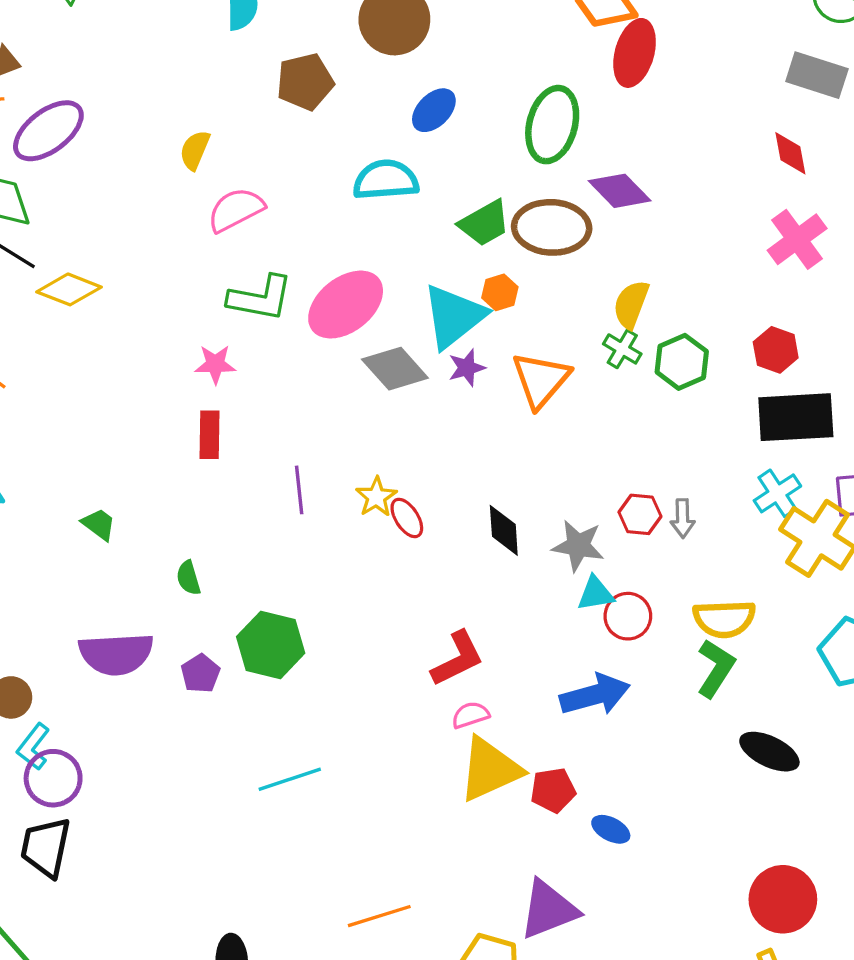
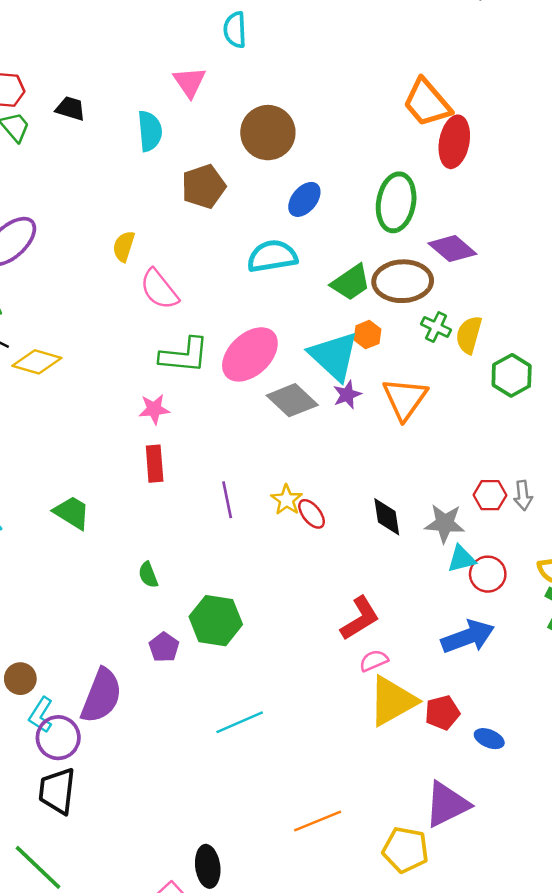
pink semicircle: (236, 210) -> (159, 289), turned -96
cyan triangle: (454, 316) -> (334, 356), turned -34
green cross: (622, 349) -> (436, 327), moved
green trapezoid: (99, 524) -> (72, 513), moved, size x1.4
purple semicircle: (116, 654) -> (101, 696), moved, turned -60

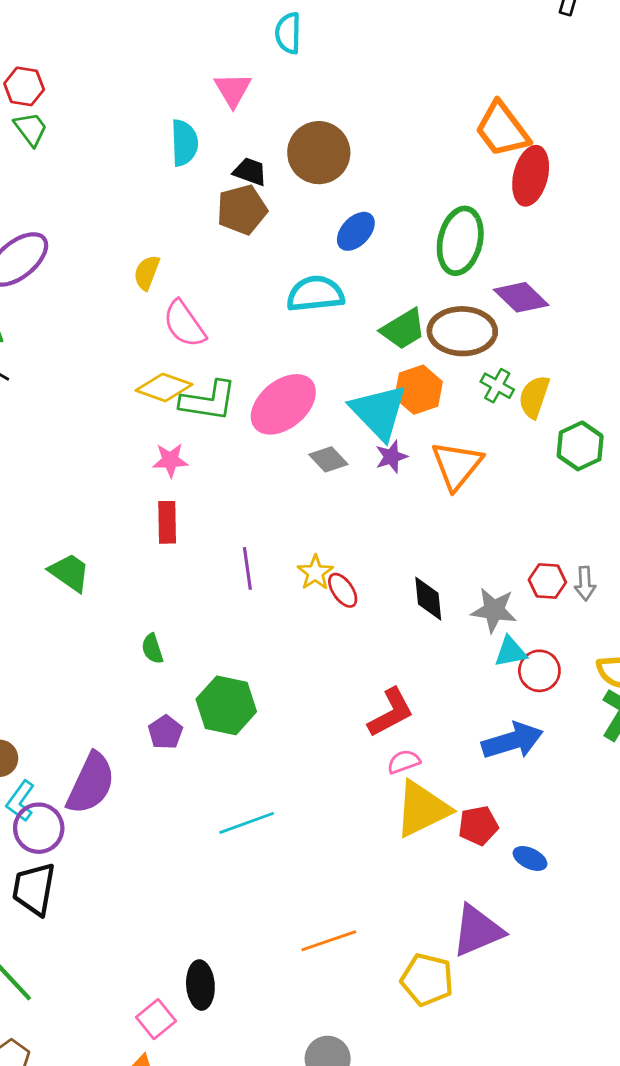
black trapezoid: (70, 109) -> (250, 172), moved
orange hexagon: (367, 335) -> (419, 390), size x1.5
yellow diamond: (37, 362) -> (164, 387), moved
gray diamond: (292, 400) -> (328, 459), size x0.7

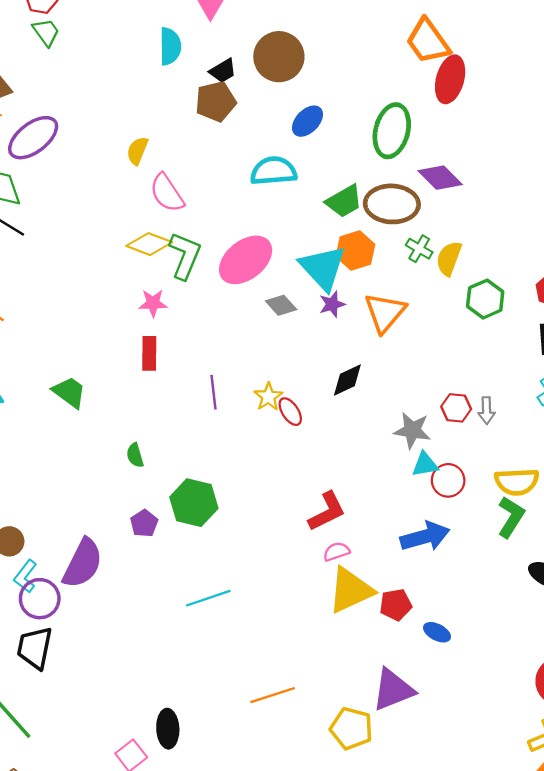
black trapezoid: (250, 172) -> (223, 71), turned 128
green L-shape: (208, 401) -> (185, 256), turned -78
black diamond: (428, 599) -> (347, 380), moved, turned 69

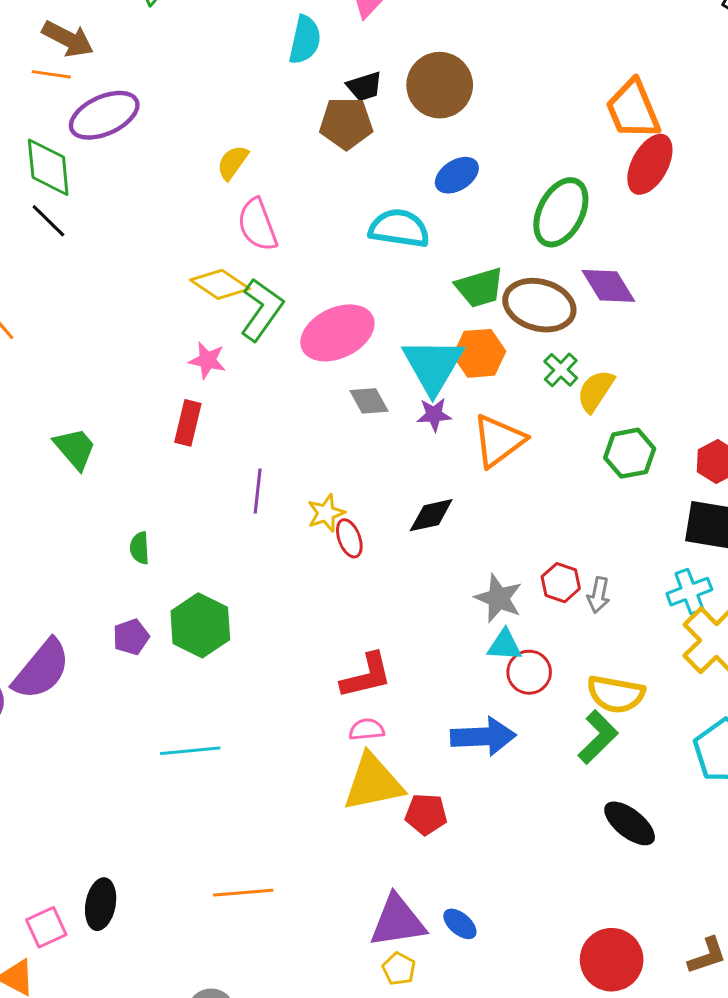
blue ellipse: (437, 632) -> (460, 924), moved
yellow pentagon: (351, 728) -> (399, 969), moved, size x0.6

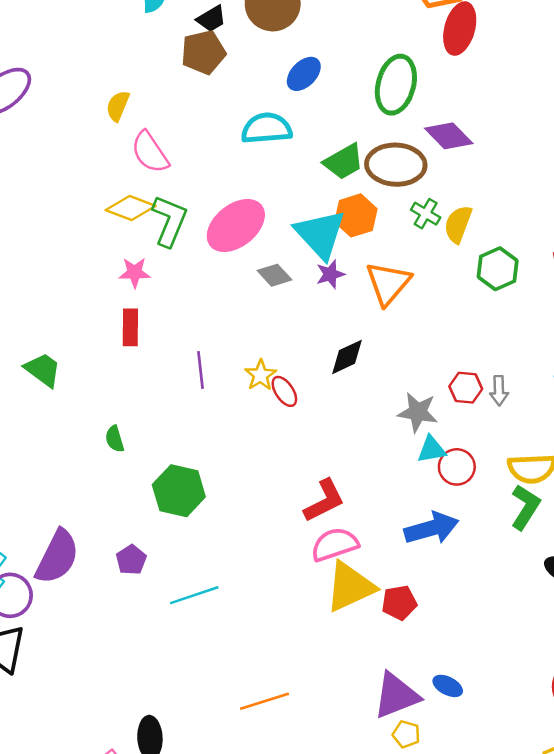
purple pentagon: (131, 637) -> (131, 560), moved
pink semicircle: (367, 729) -> (335, 544), size x1.6

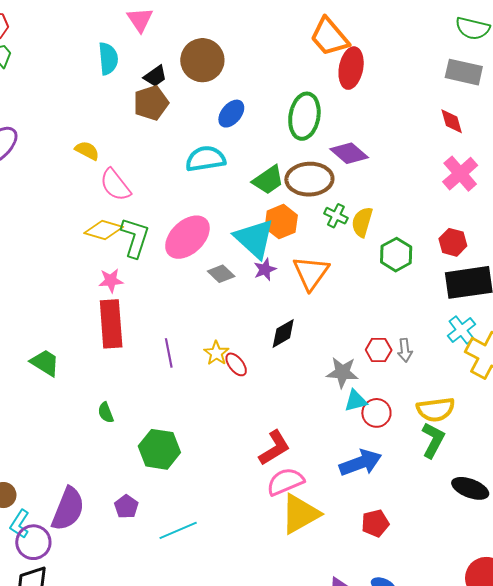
yellow semicircle: (118, 106) -> (87, 151), turned 100
red rectangle: (130, 327) -> (111, 324), size x1.6
red pentagon: (399, 603) -> (375, 523), moved

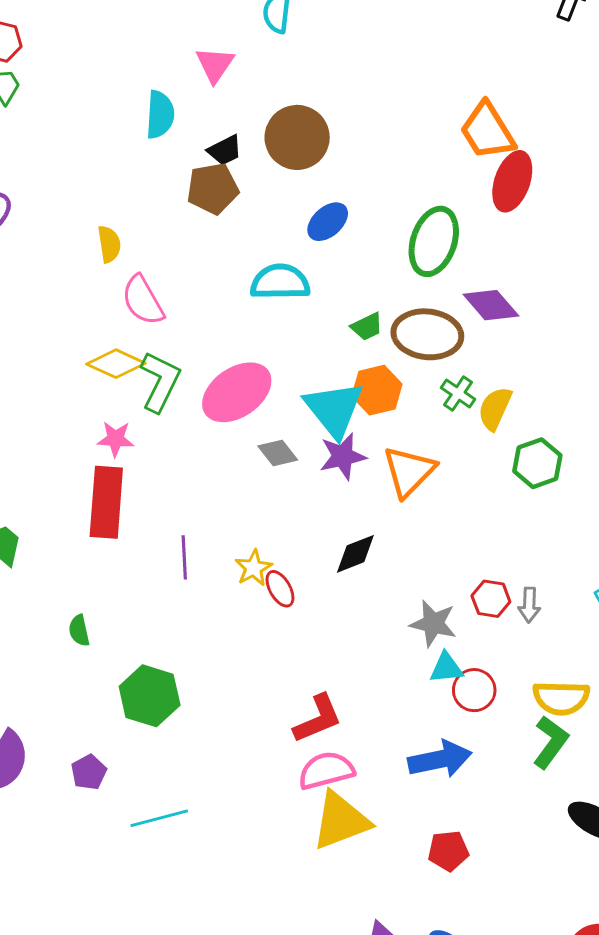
yellow semicircle: (87, 151) -> (109, 244), turned 45
green trapezoid: (268, 180) -> (367, 327), size x0.7
purple star: (265, 269) -> (343, 456), size x1.4

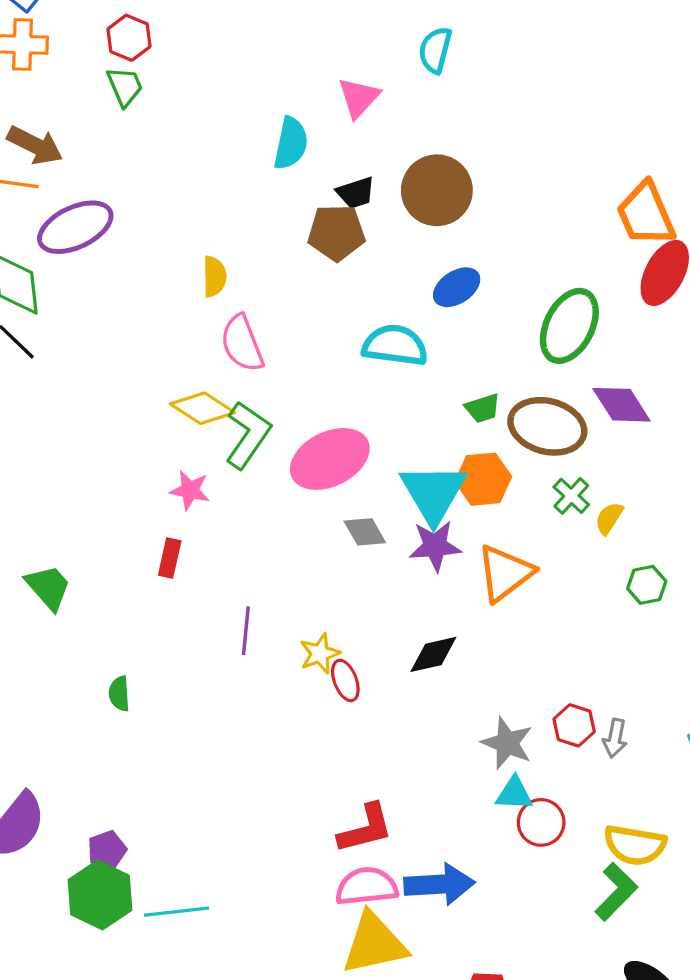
yellow semicircle: (495, 408) -> (609, 518), size x0.7
green hexagon: (537, 463) -> (647, 585), size x0.7
red rectangle: (106, 502) -> (170, 558), size x0.5
green hexagon: (150, 696) -> (100, 895), moved
blue arrow: (440, 759) -> (439, 884), moved

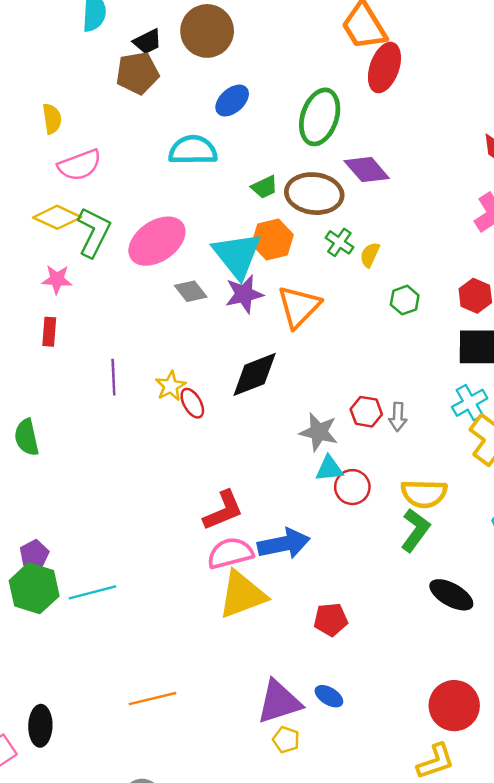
pink semicircle: (242, 343) -> (80, 165), turned -81
black diamond: (433, 654) -> (255, 374), size x1.4
green semicircle: (119, 694) -> (27, 437), size x1.4

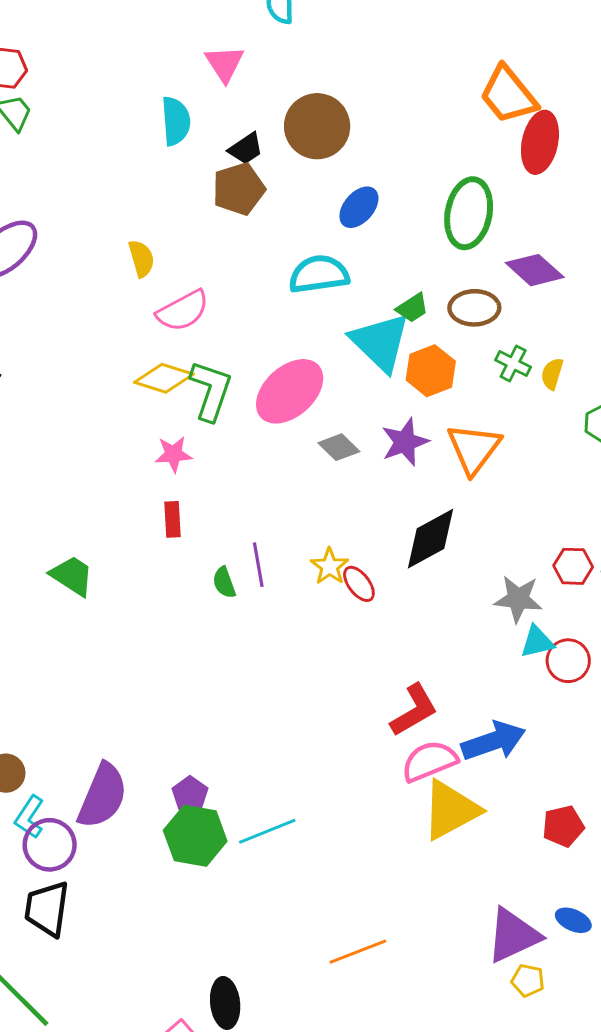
brown ellipse: (314, 194) -> (474, 308), size x0.7
cyan triangle: (237, 255) -> (380, 342), moved
green semicircle: (27, 437) -> (224, 583), moved, size x0.7

